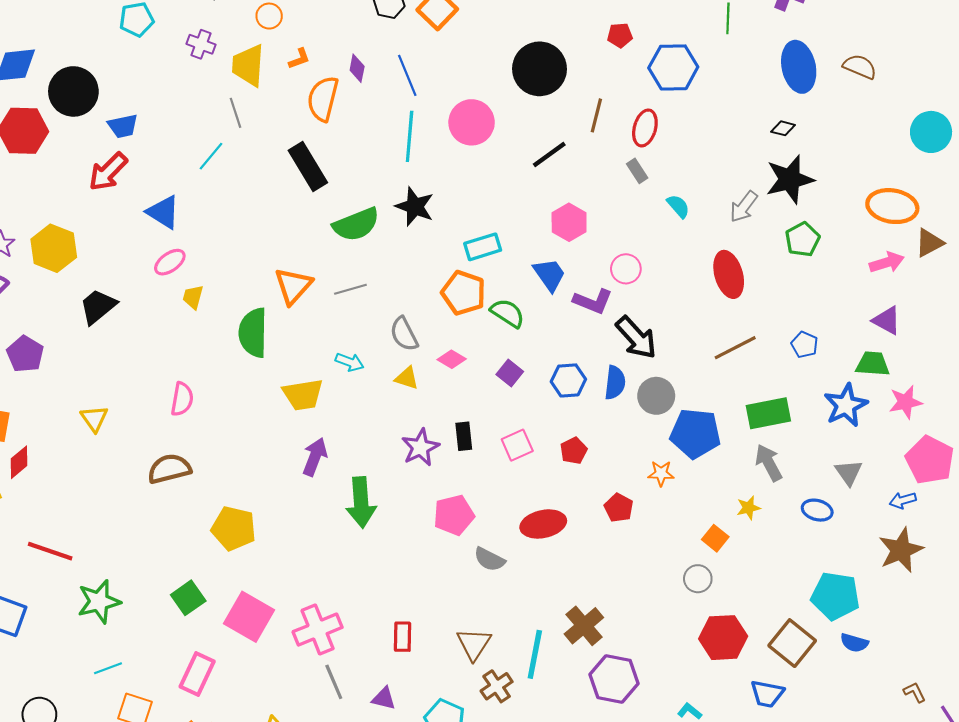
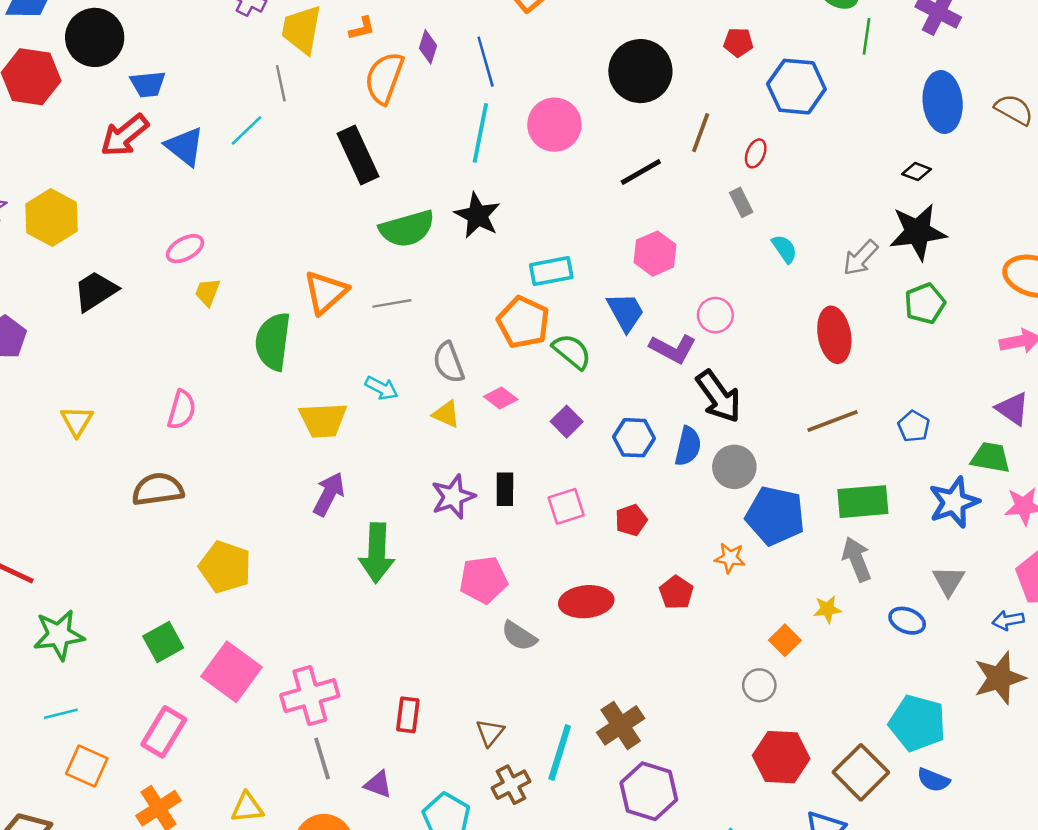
red ellipse: (645, 128) -> (756, 153), size x0.7
blue triangle: (163, 212) -> (185, 146), moved
brown triangle: (474, 644) -> (490, 733), size x0.7

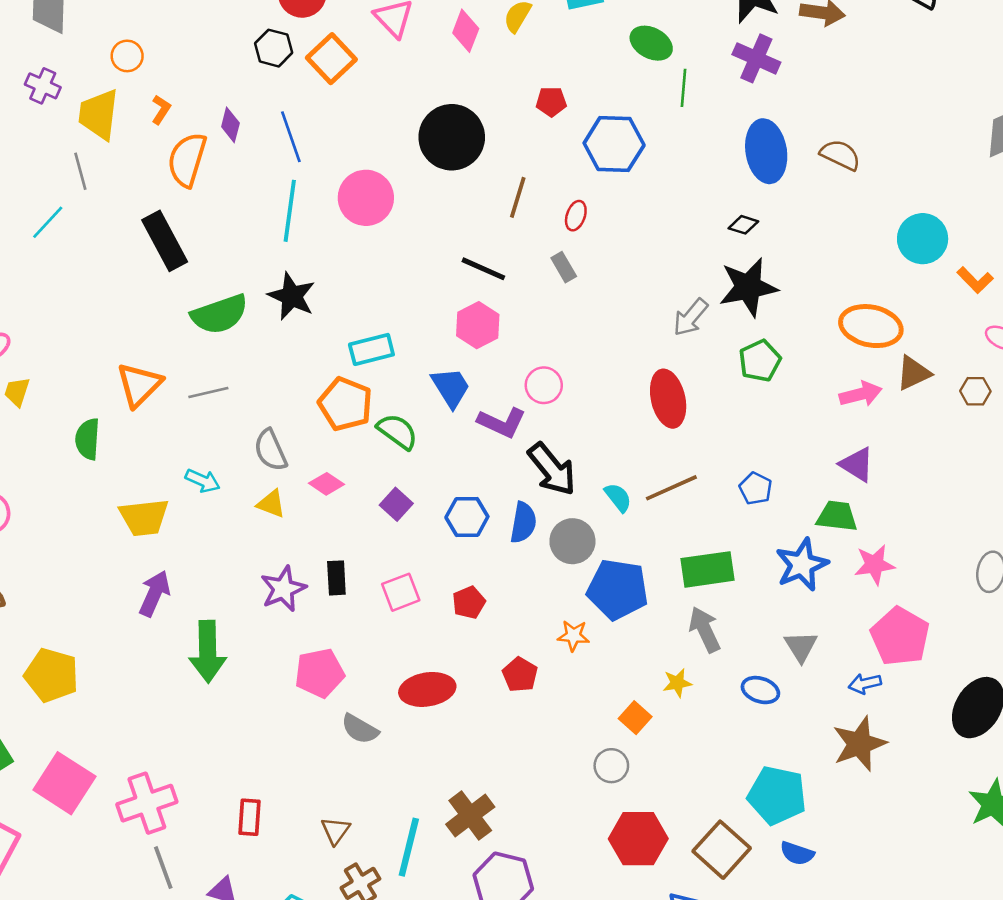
orange L-shape: (362, 28) -> (161, 110), turned -40
black line: (641, 172) -> (483, 269), moved, turned 57
cyan semicircle: (784, 249) -> (618, 497), moved
green semicircle: (273, 342) -> (88, 439), size x0.7

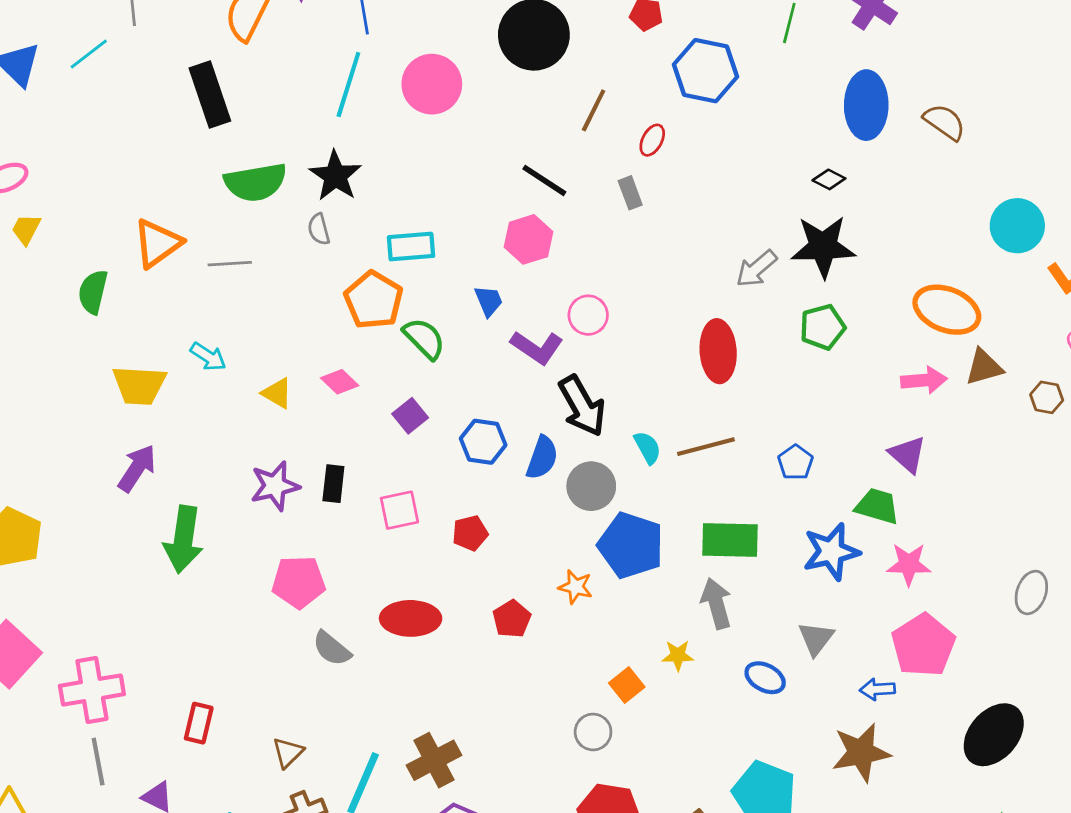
blue trapezoid: (451, 387) -> (489, 301), size x0.7
gray semicircle: (270, 450) -> (319, 229), moved, size x0.7

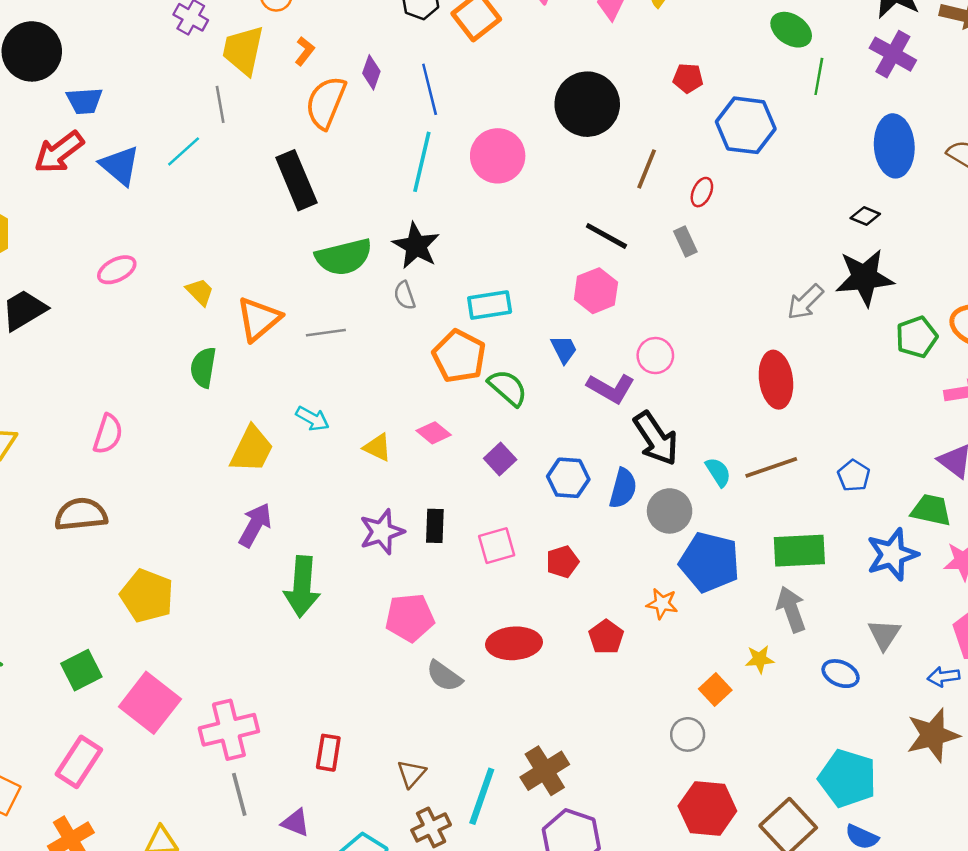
yellow trapezoid: (26, 229) -> (200, 292), moved, turned 112
green pentagon: (823, 327) -> (917, 337), moved
yellow trapezoid: (139, 385) -> (252, 449), turned -63

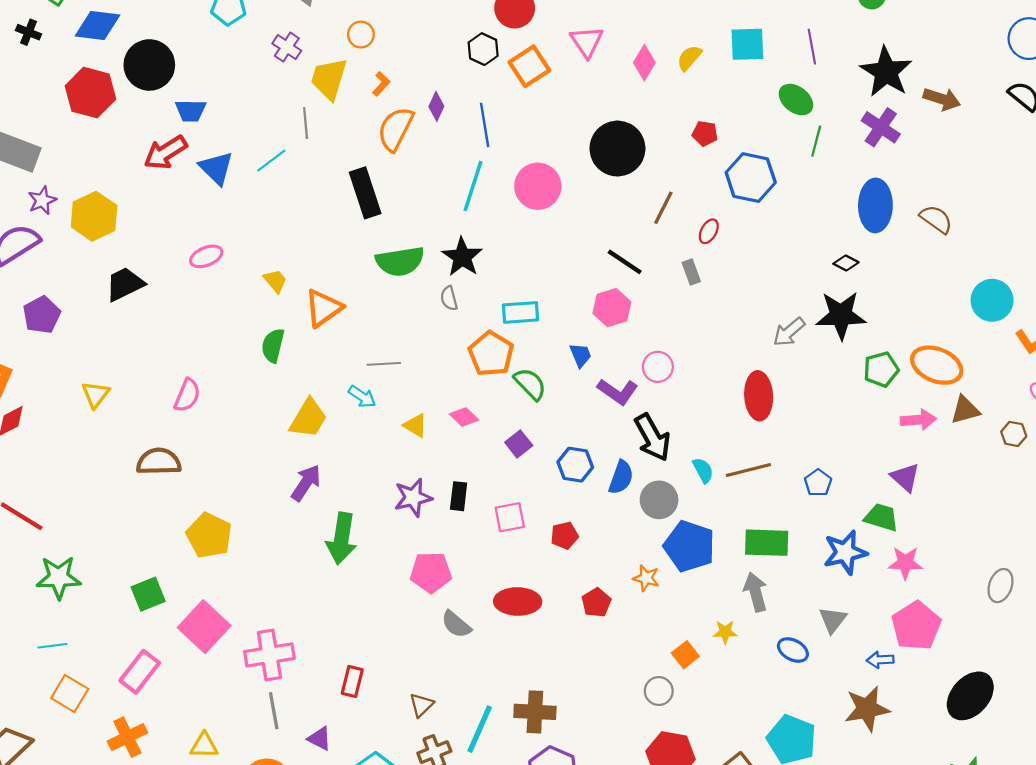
gray line: (326, 333) -> (384, 364), moved
brown cross: (545, 771) -> (535, 712), turned 30

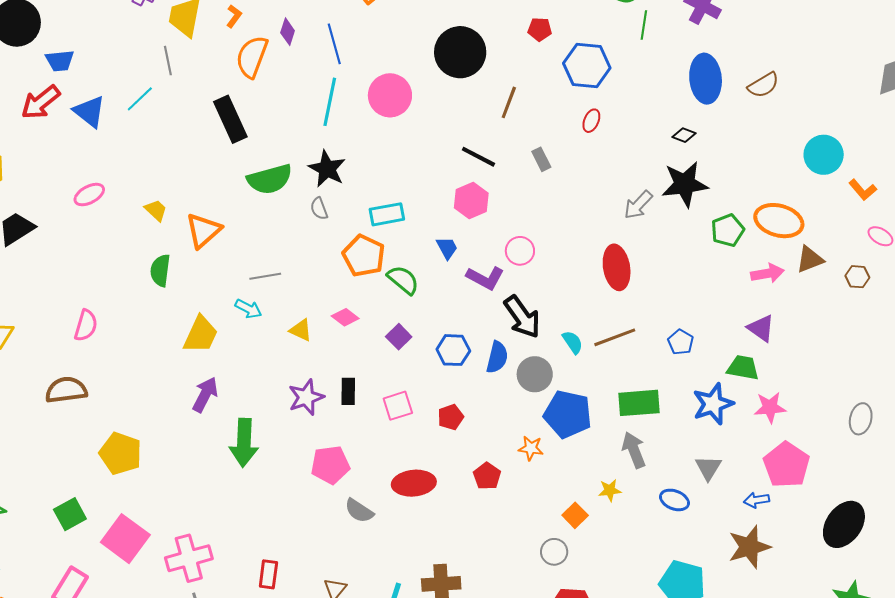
brown semicircle: (936, 219) -> (763, 85), turned 120
red ellipse: (709, 231) -> (591, 121), moved

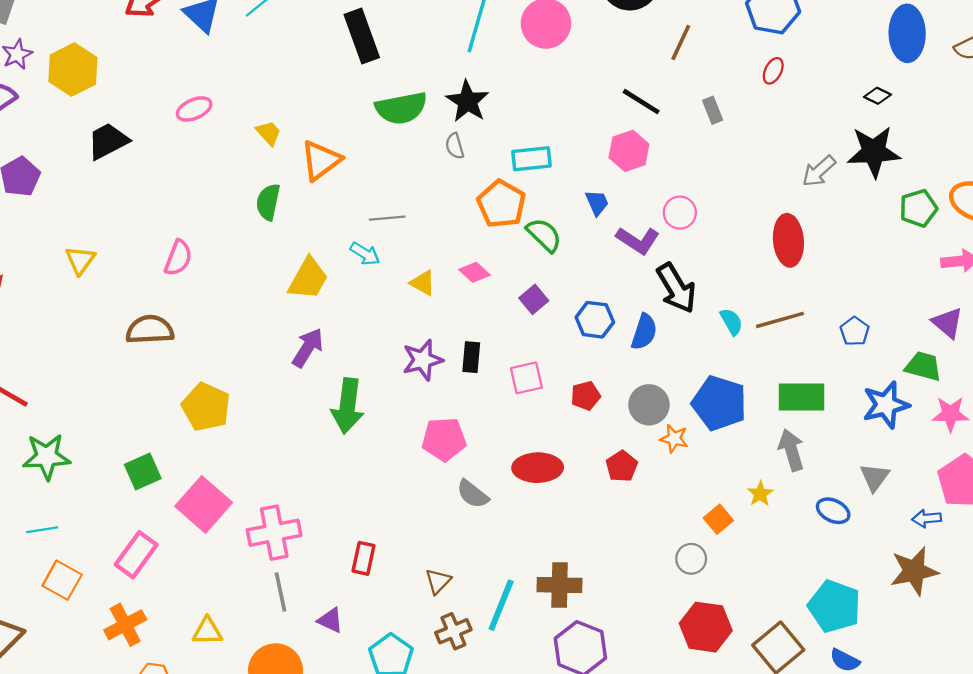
gray circle: (535, 374) -> (649, 405), moved
yellow star: (610, 490) -> (760, 494), turned -30

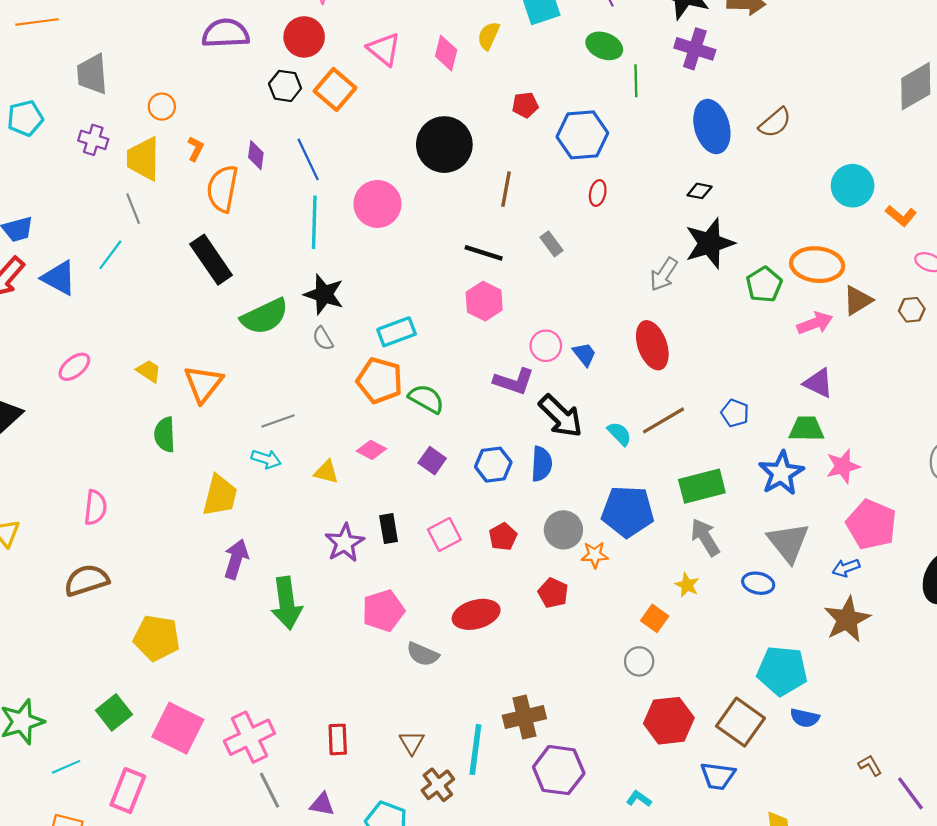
blue trapezoid: (597, 203) -> (584, 354), moved
gray triangle: (875, 477) -> (788, 542), size x1.5
cyan line: (42, 530) -> (66, 767), moved

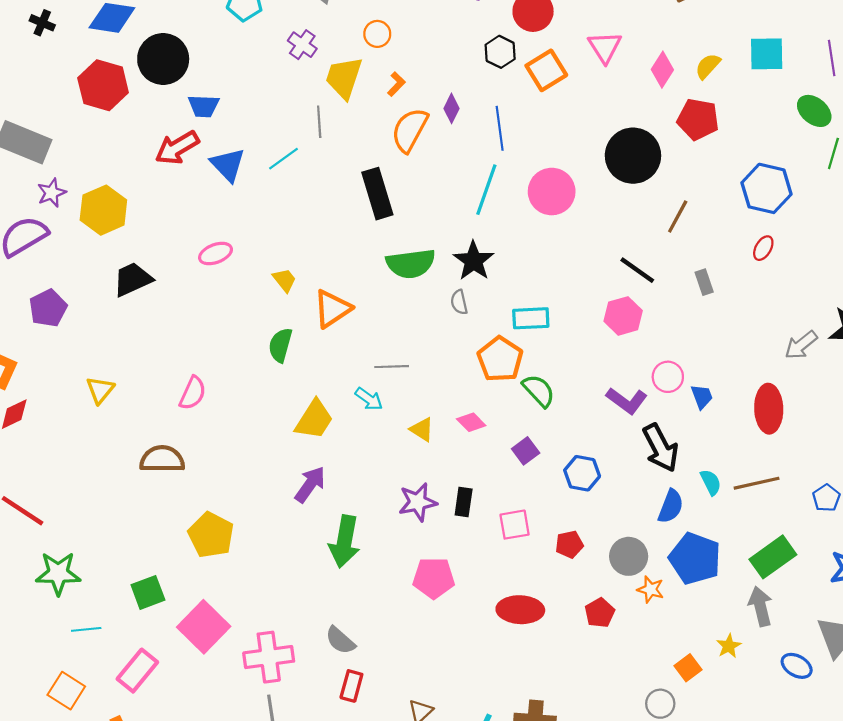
red pentagon: (525, 105) -> (698, 119), moved, size x1.6
blue semicircle: (542, 464) -> (671, 506), moved
green rectangle: (702, 486) -> (773, 557), turned -39
gray semicircle: (423, 654) -> (340, 640), moved

